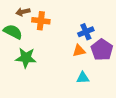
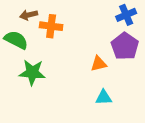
blue cross: (86, 32) -> (126, 15), moved
purple pentagon: (102, 50) -> (125, 46), moved

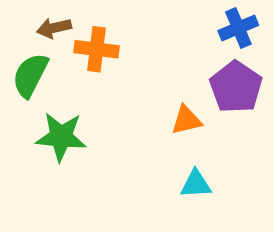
green semicircle: (16, 40) -> (30, 75), turned -90

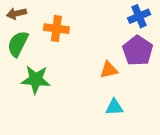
brown arrow: (54, 28) -> (16, 13), moved

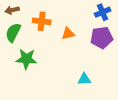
purple pentagon: (138, 51) -> (102, 38), turned 30
orange triangle: (109, 70) -> (68, 34), moved

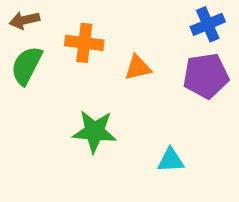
green star: (26, 59) -> (95, 131), moved

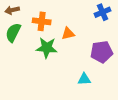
purple pentagon: (206, 76) -> (102, 52), moved
green star: (95, 131) -> (47, 48), moved

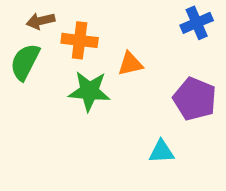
brown arrow: (12, 10) -> (41, 21), moved
purple pentagon: (102, 52) -> (195, 99), turned 30

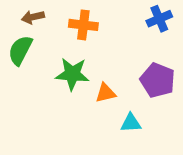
orange cross: (80, 40) -> (83, 25), moved
orange triangle: (130, 64) -> (106, 93), moved

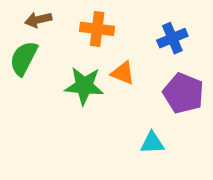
blue cross: (159, 19) -> (172, 38), moved
orange triangle: (106, 93) -> (123, 73), moved, turned 35

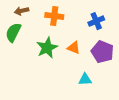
orange triangle: (123, 73) -> (74, 48), moved
green star: (84, 86) -> (47, 48), turned -30

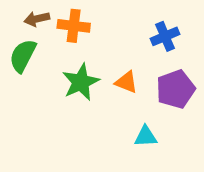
orange cross: (54, 16) -> (74, 26), moved
purple pentagon: (102, 52) -> (176, 89), turned 30

